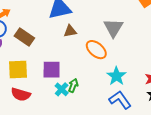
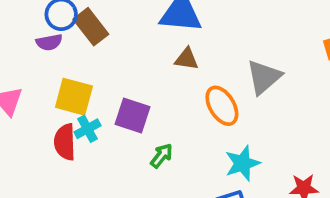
brown rectangle: (24, 37) -> (91, 27), moved
cyan cross: (62, 89) -> (87, 129), moved
red semicircle: (21, 94) -> (65, 142), turned 54

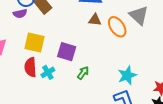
gray triangle: (264, 77) -> (139, 15), moved, turned -35
orange ellipse: (222, 106) -> (117, 27), moved
cyan cross: (87, 129) -> (48, 72), moved

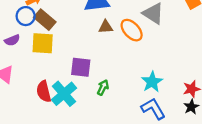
purple semicircle: (20, 13) -> (12, 40), moved
yellow square: (35, 43) -> (43, 43), moved
cyan cross: (48, 72) -> (64, 94), size x1.6

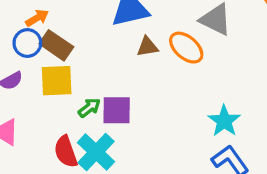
green arrow: (103, 87) -> (89, 108), moved, turned 32

